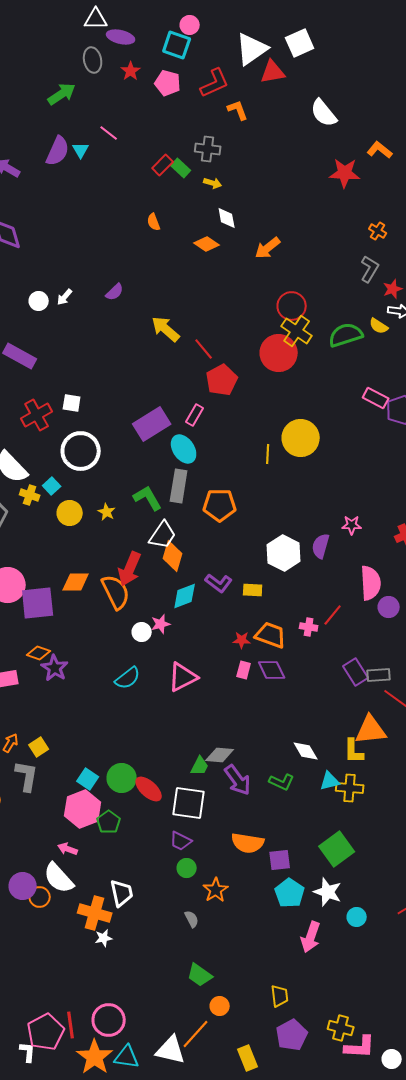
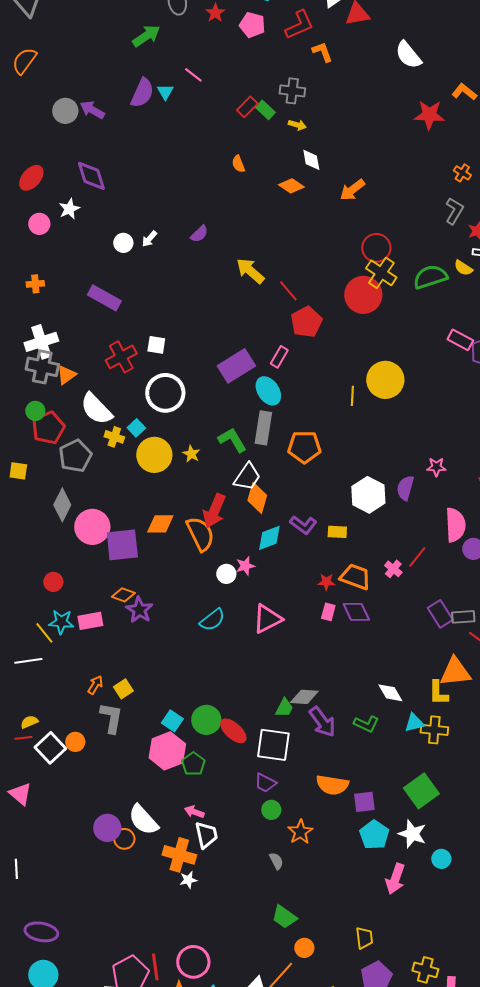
yellow circle: (70, 513) -> (154, 455), size x1.4
pink cross: (309, 627) -> (393, 569), turned 30
pink arrow: (68, 849) -> (194, 812), moved

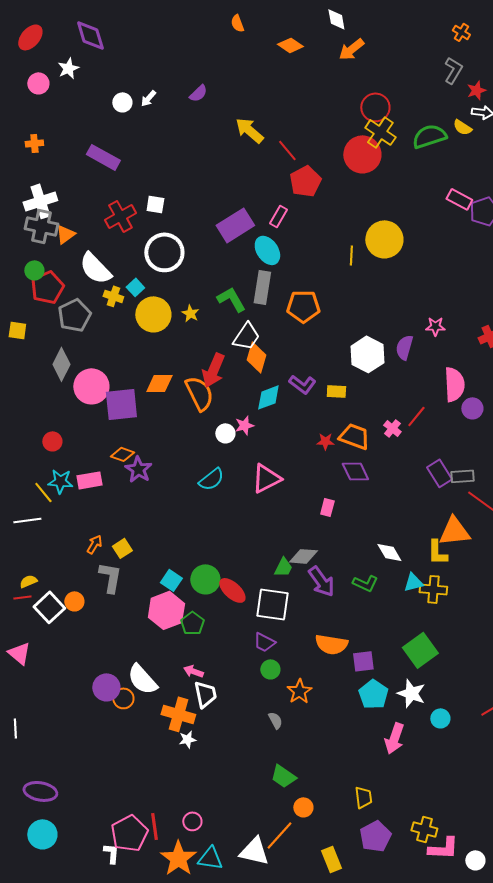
white diamond: (311, 160) -> (336, 19), moved
pink rectangle: (328, 612) -> (327, 507), moved
pink circle: (193, 962) -> (192, 821), size x0.6

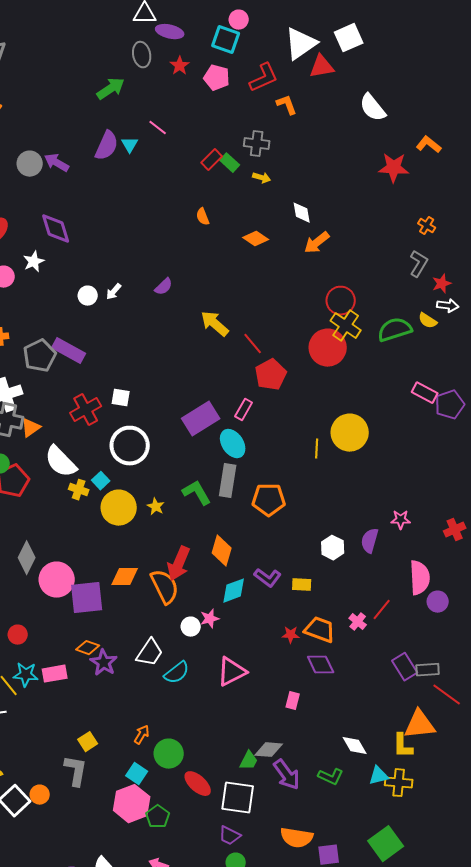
gray pentagon: (74, 315) -> (40, 356), moved
white trapezoid: (246, 336) -> (150, 653), moved
white hexagon: (367, 354) -> (333, 548), size x0.7
orange arrow: (94, 544) -> (142, 735), moved
green circle: (205, 579) -> (169, 754), moved

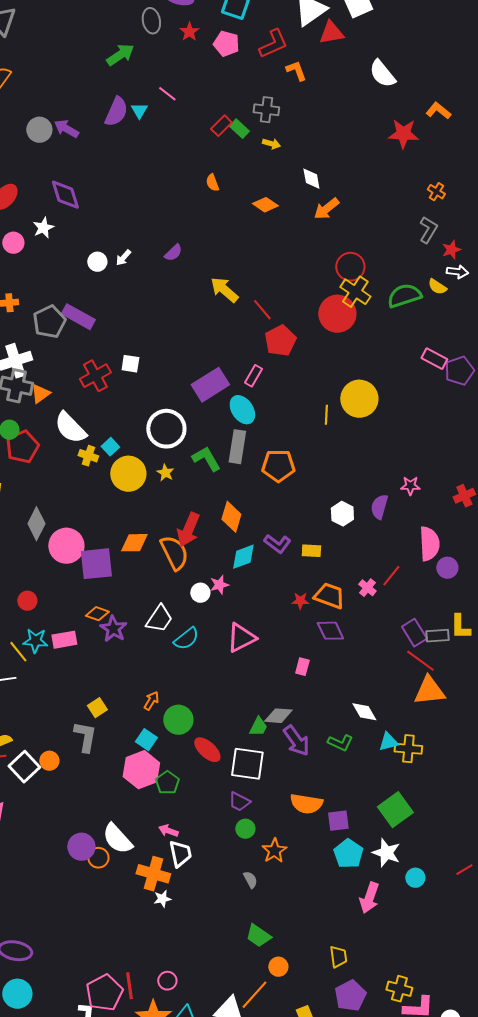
white circle: (130, 446) -> (166, 429), moved
red line: (447, 695) -> (420, 661), moved
yellow L-shape: (403, 746) -> (460, 627), moved

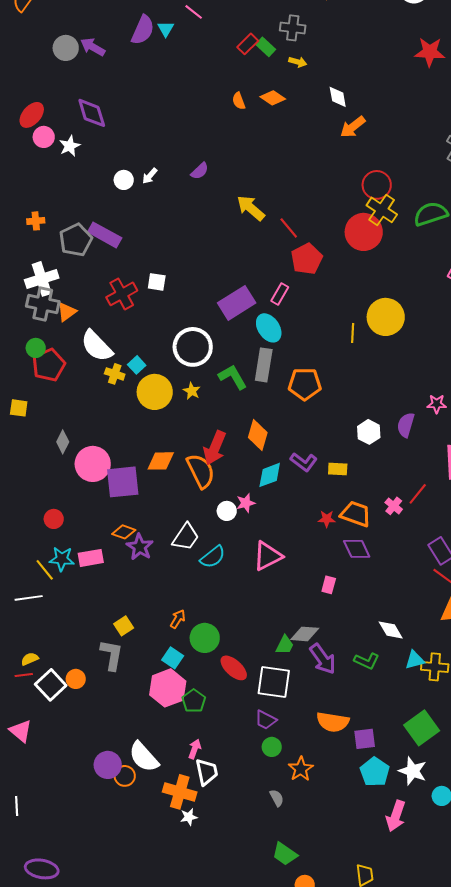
orange diamond: (265, 205) -> (273, 98), moved
pink circle: (13, 243) -> (44, 137), moved
gray diamond: (36, 524) -> (63, 442), size x0.7
pink arrow: (168, 831) -> (195, 749), turned 90

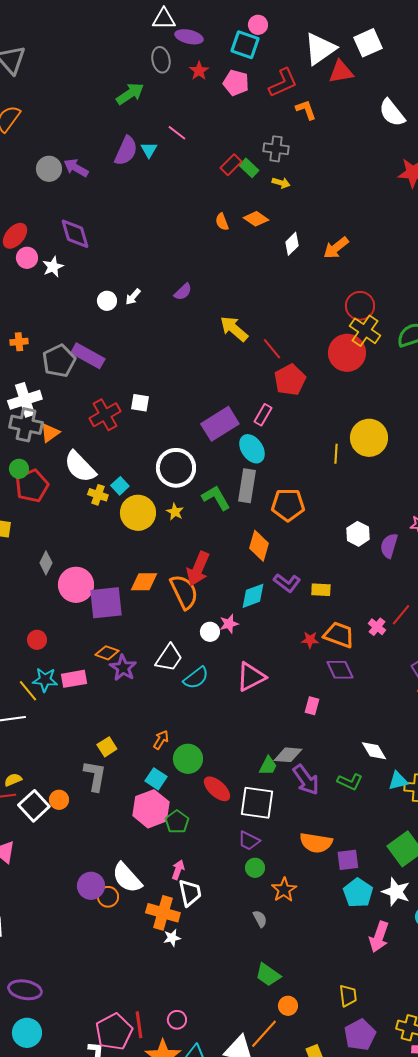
white diamond: (338, 97) -> (292, 244), moved, turned 55
white hexagon: (369, 432) -> (358, 534), moved
orange diamond: (258, 435) -> (259, 546), moved

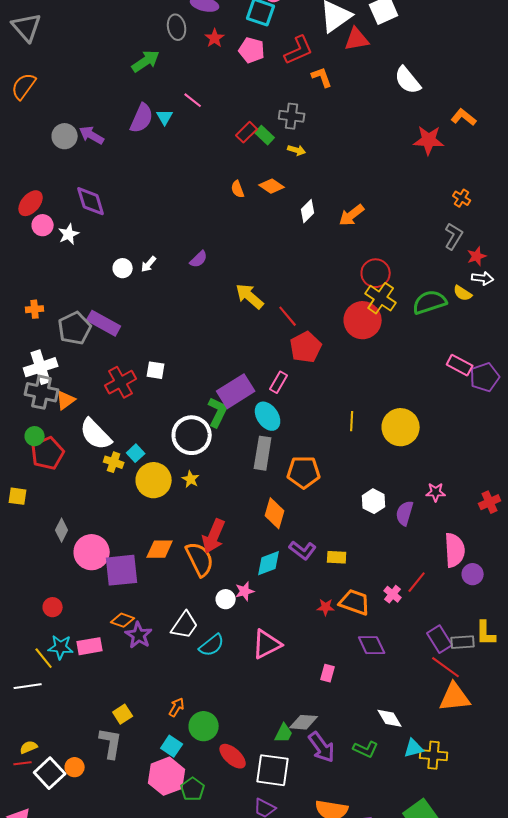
yellow circle: (369, 438) -> (401, 427), moved
green L-shape: (216, 498) -> (218, 412), moved, turned 56
purple diamond: (340, 670) -> (372, 645), moved

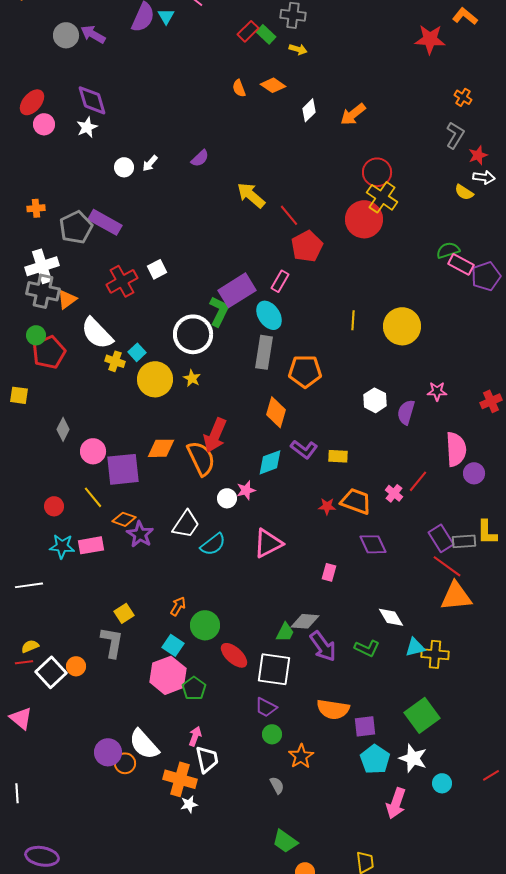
white star: (69, 234) -> (87, 127), moved
green semicircle: (430, 302) -> (448, 250), moved, size x0.7
white square: (156, 370) -> (157, 269), turned -36
pink circle: (92, 552) -> (93, 451), size x0.7
yellow line: (44, 658) -> (93, 497), moved

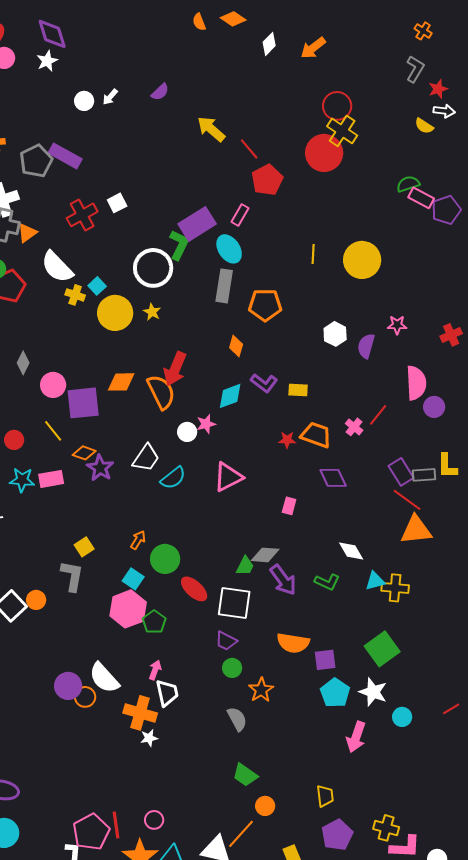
orange diamond: (276, 412) -> (236, 346), size x0.7
gray semicircle: (277, 785) -> (237, 719), size x1.4

